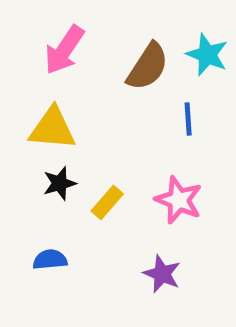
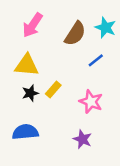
blue line: (188, 119) -> (96, 60), turned 56
yellow rectangle: (107, 202) -> (53, 89), moved
blue semicircle: (50, 260) -> (25, 132), size x1.5

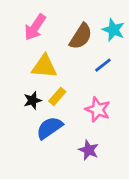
yellow triangle: (27, 65) -> (44, 66), moved
blue semicircle: (25, 132) -> (49, 128), moved, turned -30

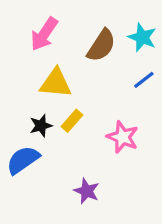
blue line: (103, 65) -> (144, 80), moved
blue semicircle: (49, 128) -> (23, 160), moved
purple star: (89, 150) -> (87, 191), moved

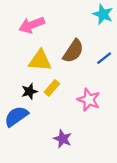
pink arrow: (44, 34) -> (32, 25), turned 35
cyan star: (142, 37) -> (103, 14), moved
brown semicircle: (101, 46) -> (73, 51), moved

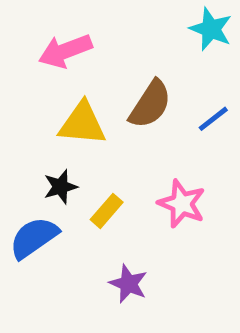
yellow rectangle: (52, 88) -> (107, 211), moved

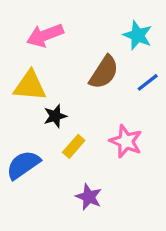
cyan star: (211, 29) -> (138, 35), moved
yellow triangle: (82, 124) -> (30, 86), moved
black star: (60, 187) -> (55, 116), moved

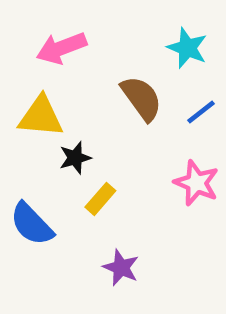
brown semicircle: (104, 72) -> (142, 98), turned -69
pink star: (126, 141) -> (196, 183), moved
blue semicircle: (23, 165) -> (32, 224), turned -99

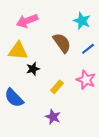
yellow rectangle: (100, 199) -> (57, 87), moved

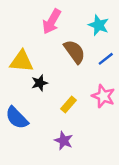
pink arrow: (27, 21) -> (52, 22), moved, turned -40

